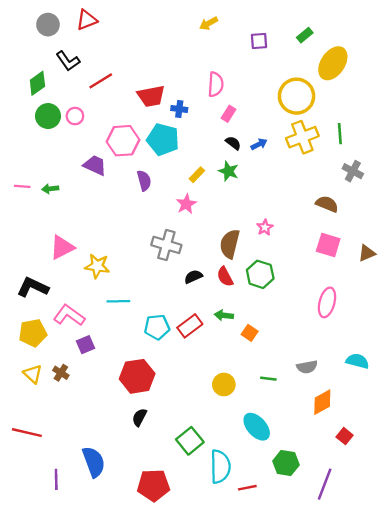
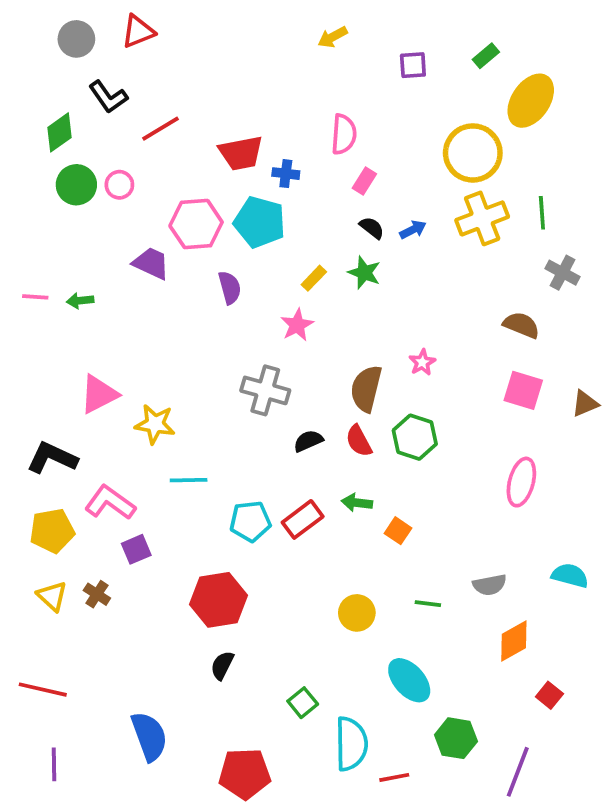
green square: (190, 441) -> (303, 703), size x0.7
purple line: (56, 479) -> (54, 764), moved

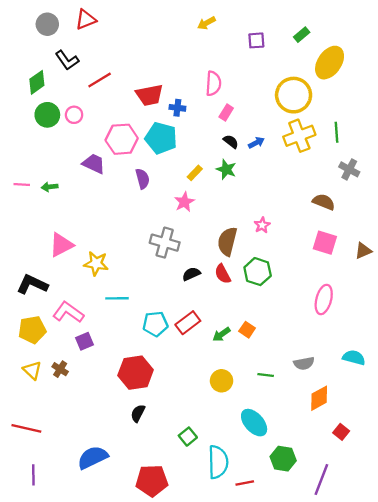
green arrow: (357, 503) -> (222, 334), moved, turned -42
blue semicircle: (149, 736) -> (93, 457), turned -96

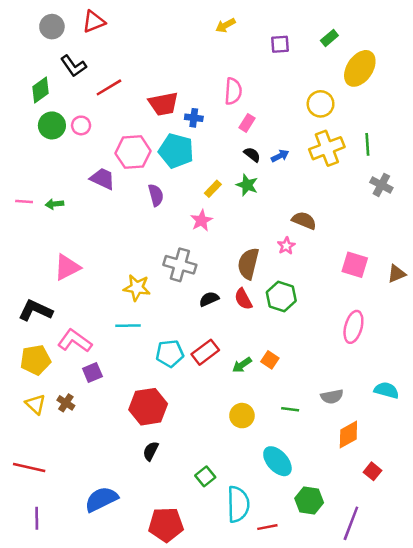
yellow circle: (294, 95) -> (321, 104), size x0.7
brown semicircle: (324, 202) -> (304, 220), moved
yellow star: (96, 263) -> (137, 288), moved

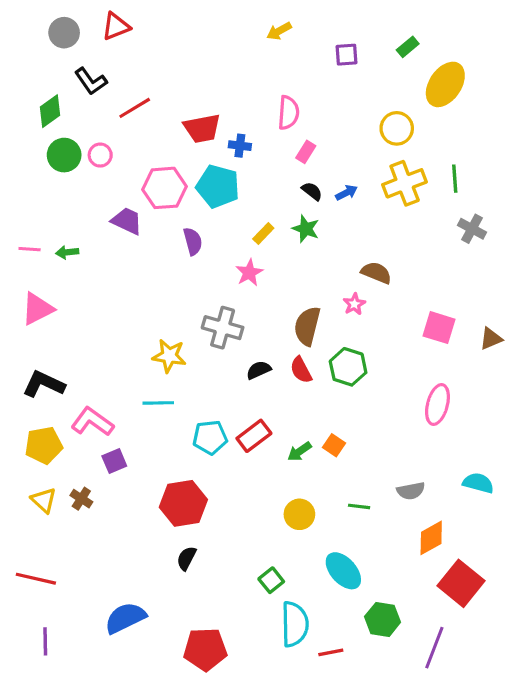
pink triangle: (67, 267) -> (37, 309), moved
red square: (372, 471) -> (461, 583), size x2.0
green square: (205, 476) -> (271, 580), moved

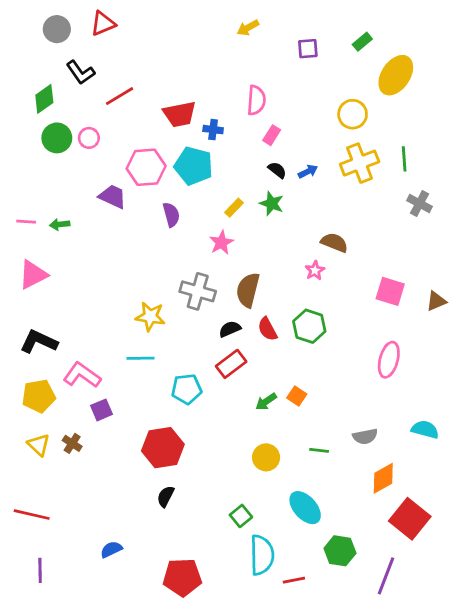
brown semicircle: (307, 326) -> (248, 290), moved
red rectangle: (254, 436) -> (231, 364), moved
blue semicircle: (125, 618) -> (111, 549), size x0.6

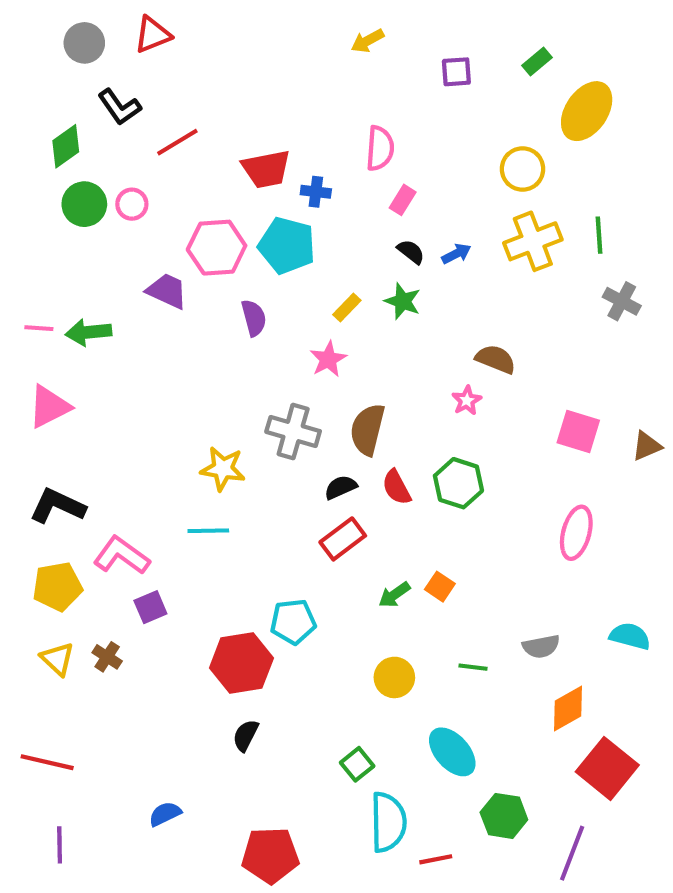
green arrow: (60, 224) -> (88, 332), size x1.5
cyan pentagon: (187, 389) -> (293, 622), moved

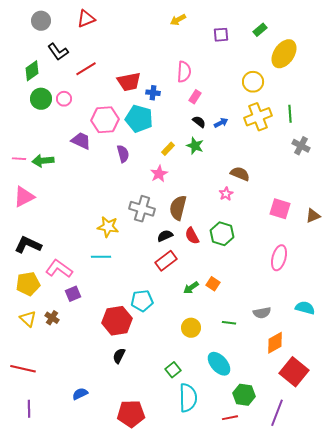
red triangle: (153, 35) -> (86, 19), moved
red line: (436, 859) -> (230, 418), moved

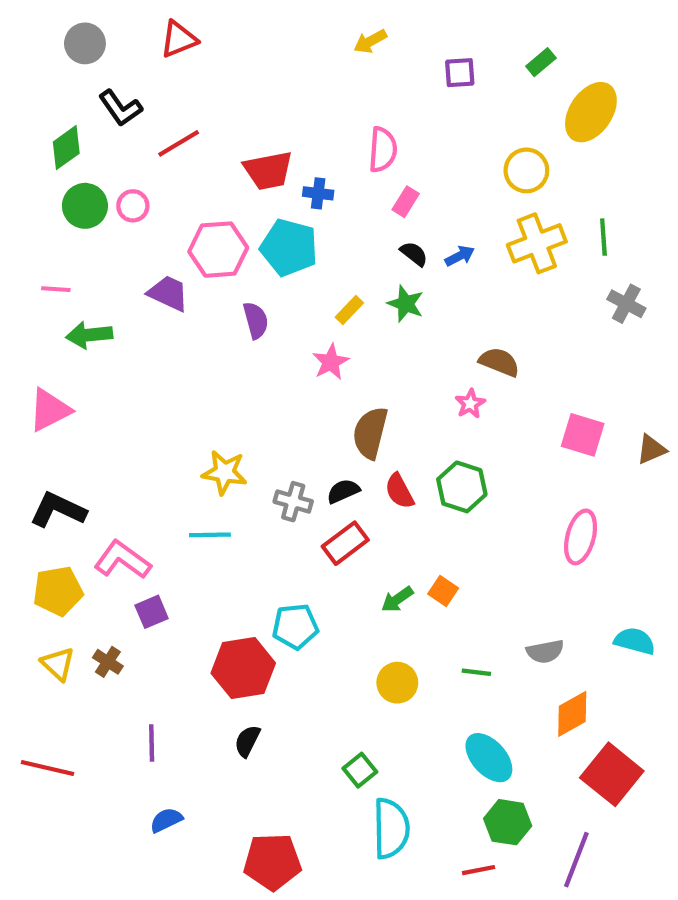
pink line: (19, 159) -> (56, 289), moved
gray cross: (142, 209) -> (293, 502), moved, size x0.7
cyan ellipse: (219, 364) -> (489, 758), moved
purple line: (29, 409) -> (152, 743), moved

